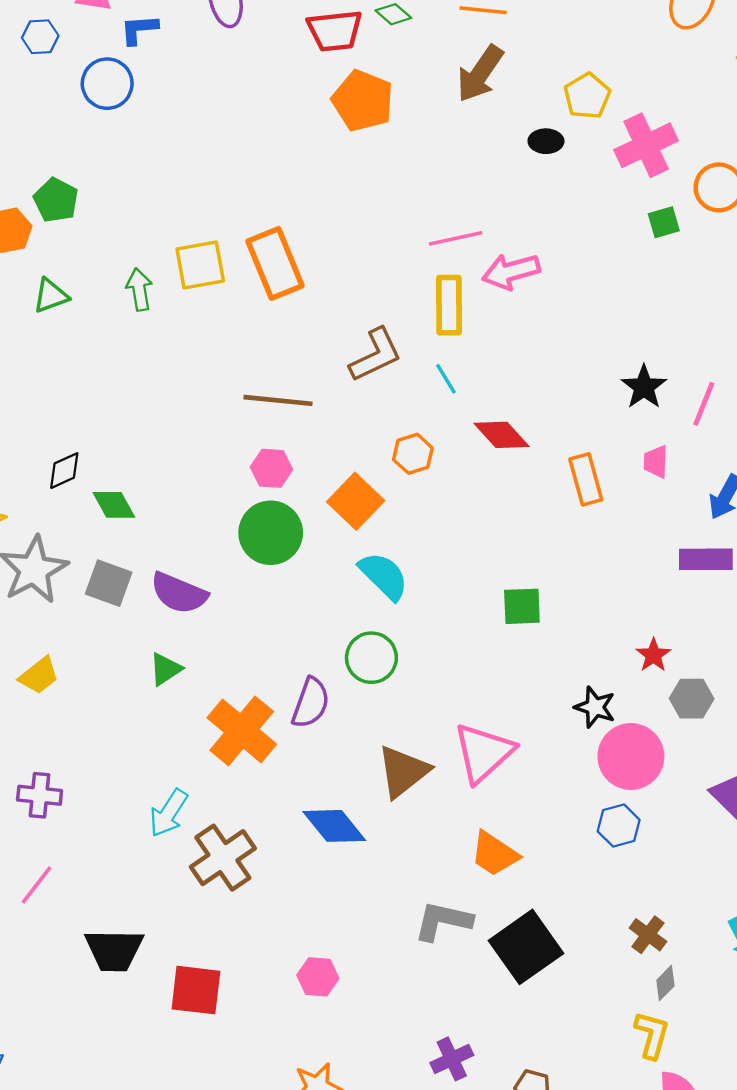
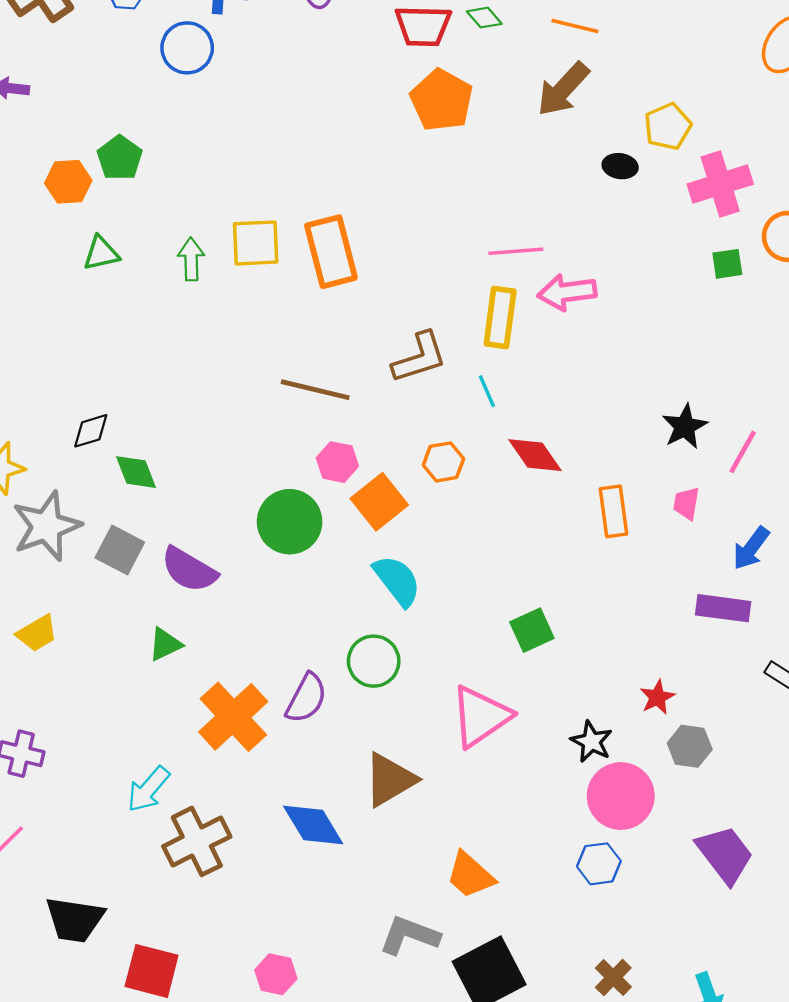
pink hexagon: (271, 468) -> (337, 462), moved
green square: (522, 606) -> (532, 630), turned -30
pink triangle: (484, 753) -> (481, 716), moved

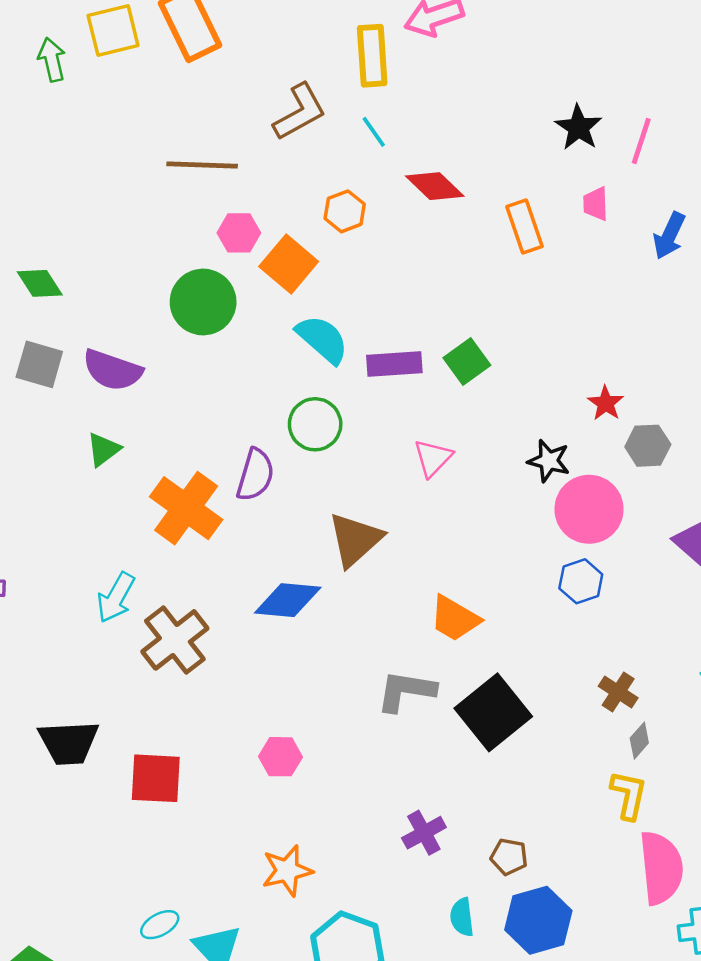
purple rectangle: (723, 608) -> (394, 364), moved
pink triangle: (481, 716) -> (433, 458), size x0.6
blue diamond: (313, 825) -> (288, 600), turned -42

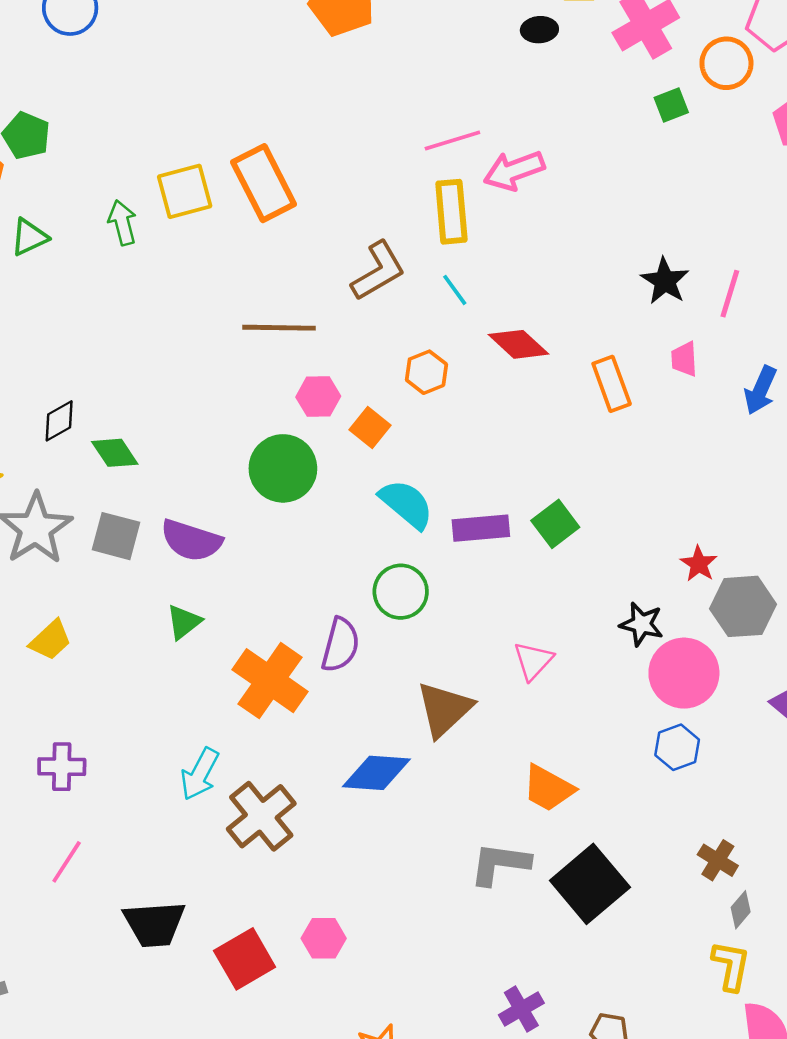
orange square: (289, 264) -> (370, 428), size x0.7
gray hexagon: (648, 446) -> (743, 606), size x1.4
pink triangle: (433, 458) -> (533, 661), moved
pink hexagon: (281, 757) -> (324, 938), moved
red square: (156, 778) -> (245, 959), turned -32

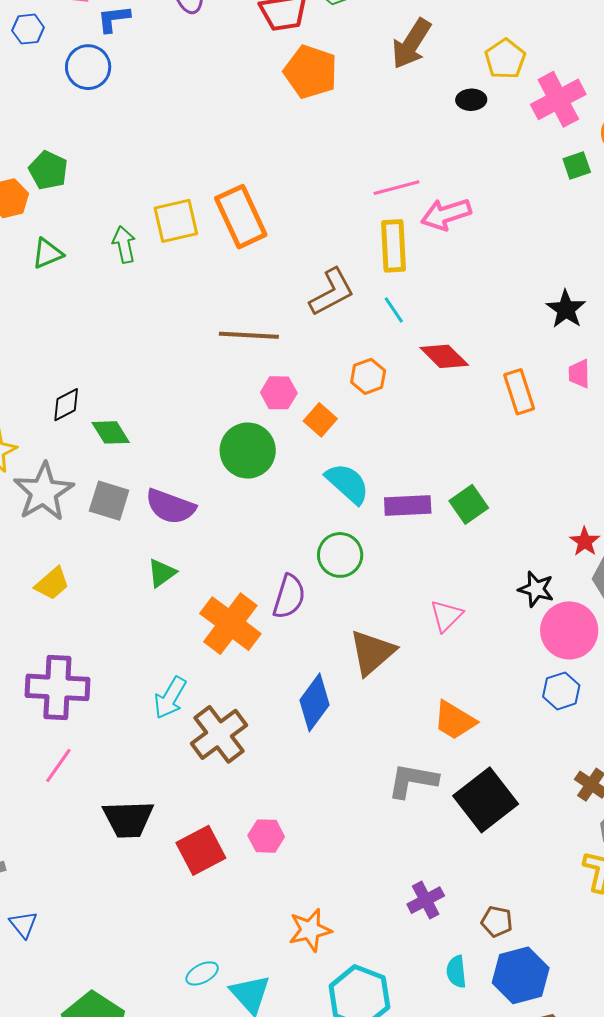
purple cross: (62, 767) -> (57, 687), size x1.6
blue diamond: (376, 773) -> (315, 702), turned -60

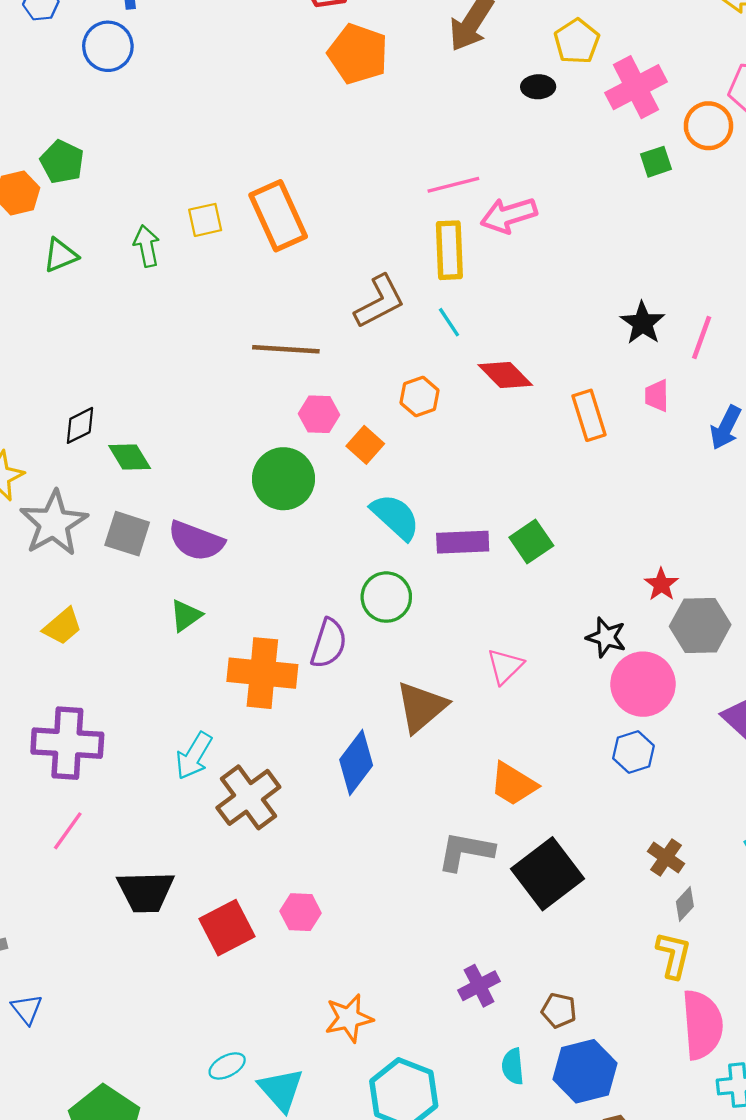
yellow square: (176, 221) -> (205, 220), size x0.7
orange cross: (230, 624) -> (262, 673), turned -32

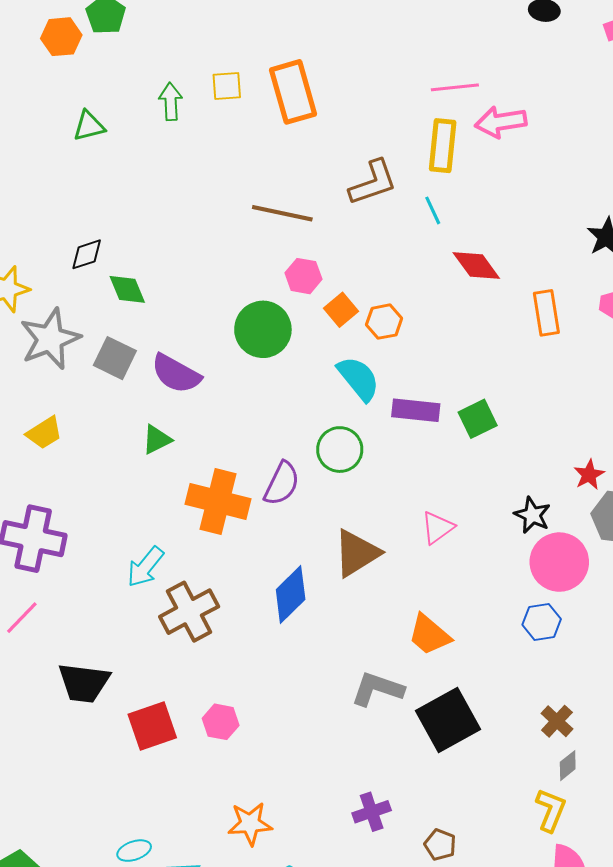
green triangle: (60, 255) -> (89, 126), moved
orange hexagon: (420, 397) -> (384, 322), moved

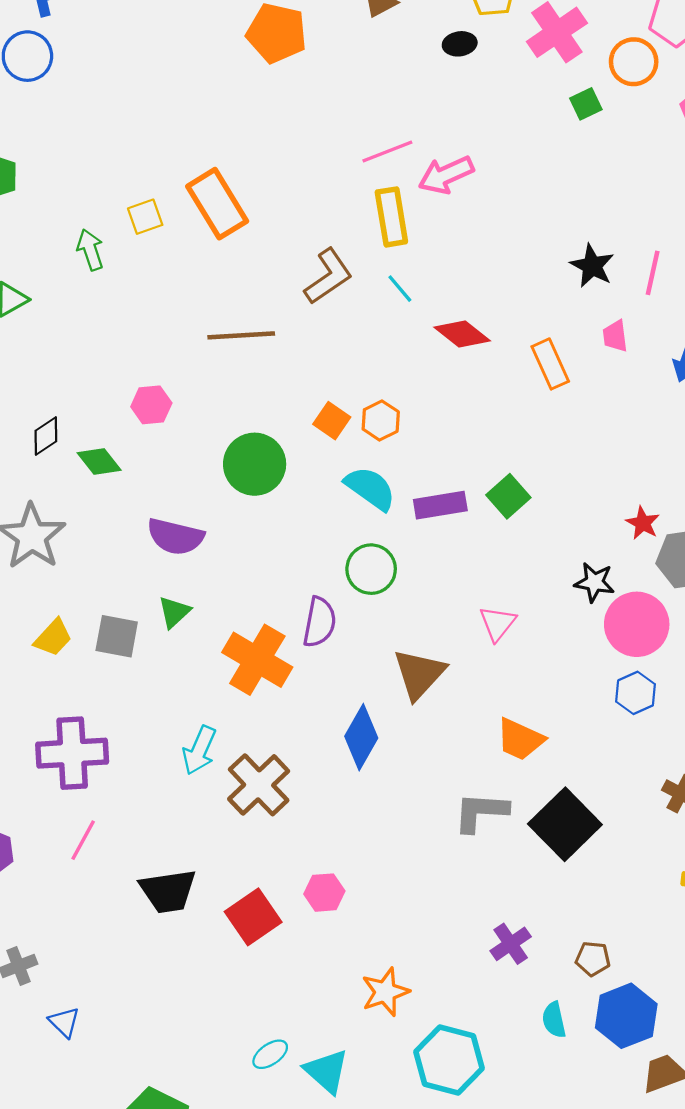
pink hexagon: (303, 276) -> (151, 405), moved
gray square: (115, 358) -> (117, 636), moved
orange cross: (218, 502) -> (257, 660), turned 32

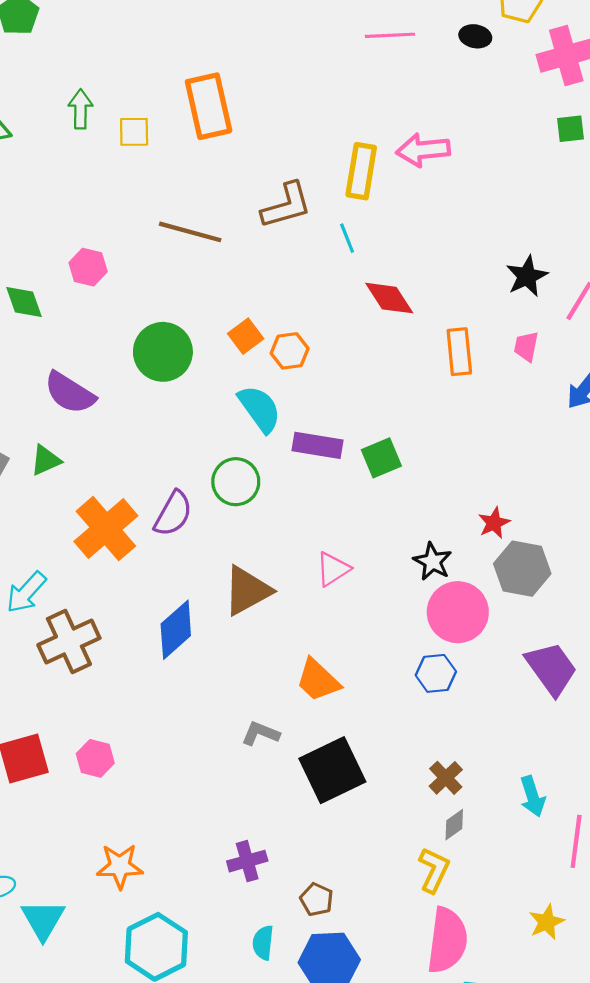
pink line: (387, 152) -> (390, 35), moved
yellow square: (145, 217) -> (134, 132), moved
gray L-shape: (481, 812) -> (261, 733), size x0.7

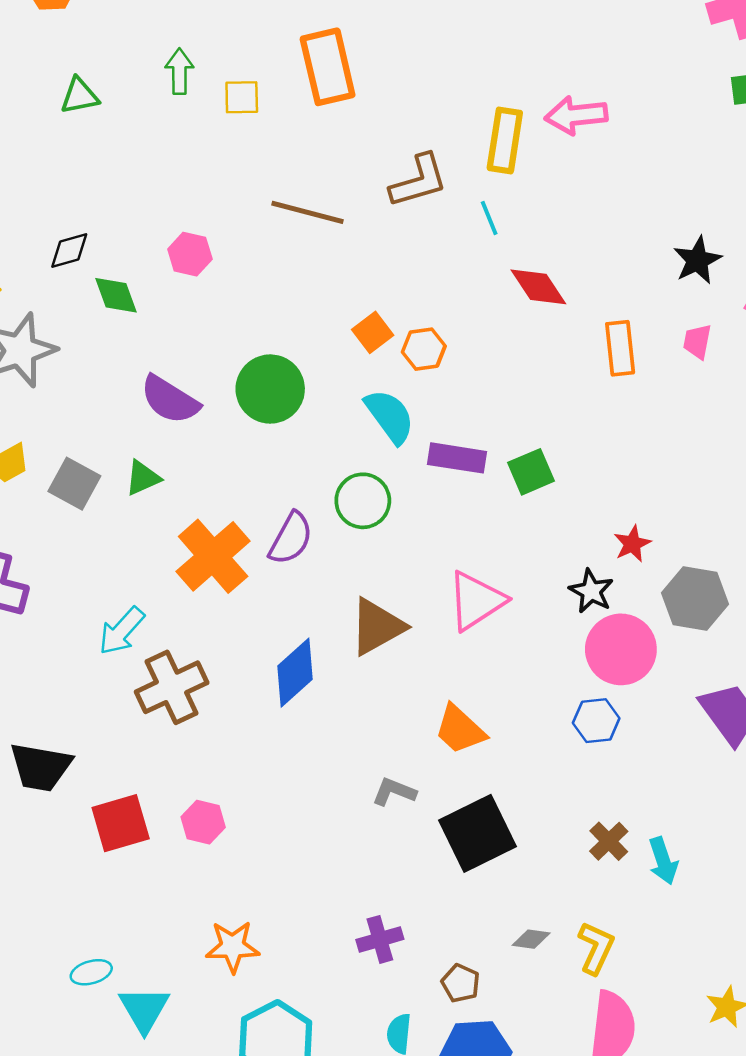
green circle: (163, 352) -> (270, 389), moved
red star: (494, 523) -> (632, 544), moved
pink triangle: (333, 569) -> (476, 601), size x1.5
cyan arrow: (533, 796) -> (663, 861), moved
gray diamond: (454, 825) -> (531, 939), moved, turned 44

